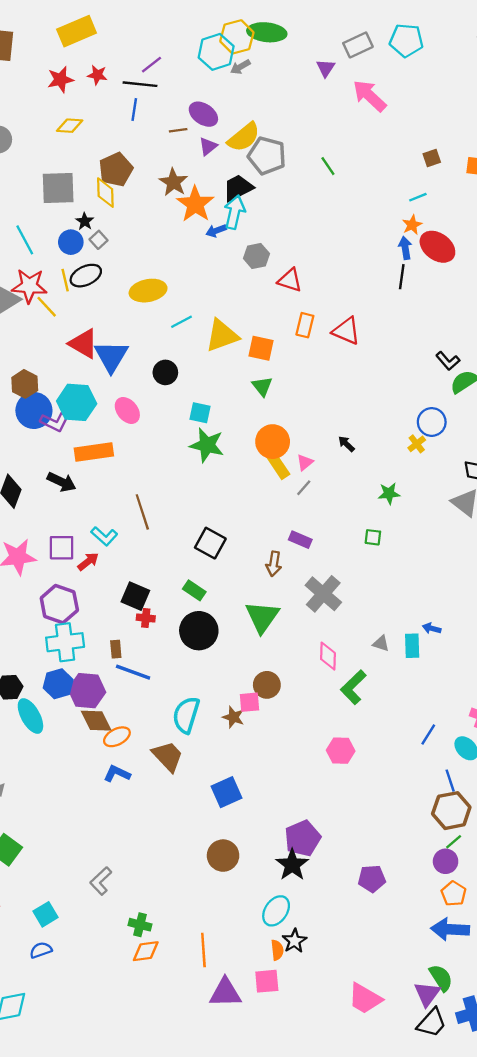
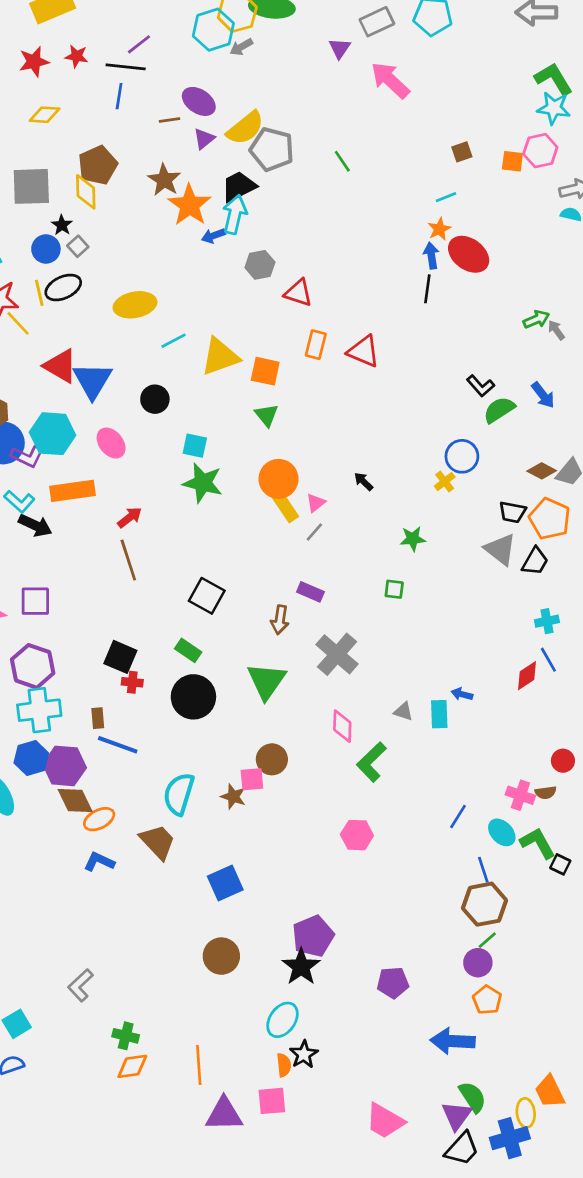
cyan L-shape: (104, 536) -> (19, 501), moved
red arrow: (88, 562) -> (130, 517), moved
blue arrow: (450, 929) -> (453, 1041), moved

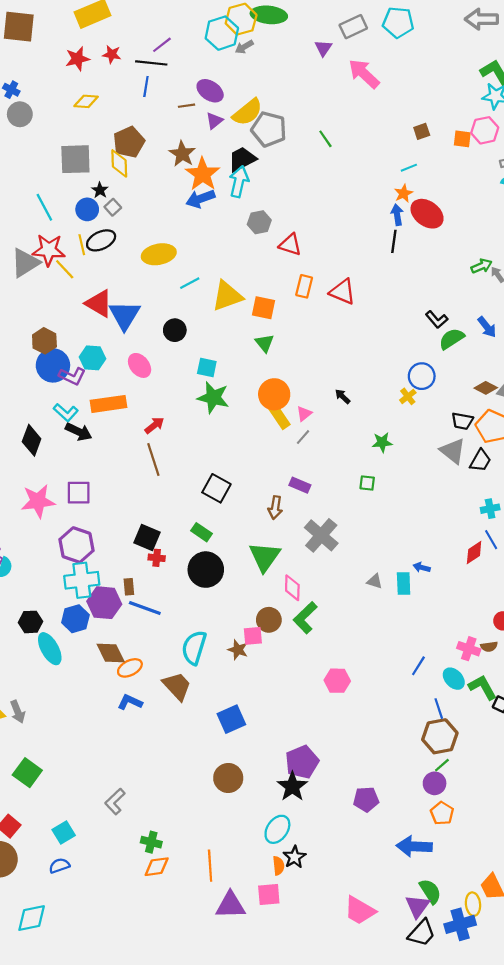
blue arrow: (213, 236) -> (200, 199), moved, size x1.5
cyan hexagon: (53, 434) -> (92, 358), size x0.7
pink diamond: (342, 726) -> (292, 588), moved
green L-shape: (372, 762) -> (305, 618), moved
purple hexagon: (65, 766) -> (104, 603), moved

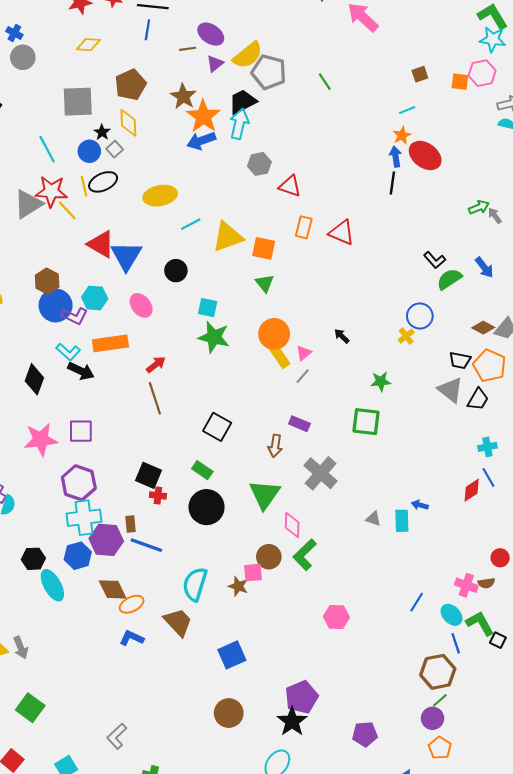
yellow diamond: (119, 163) -> (128, 123), moved
green square: (367, 483) -> (366, 422), size x1.8
blue line: (439, 709) -> (456, 643), moved

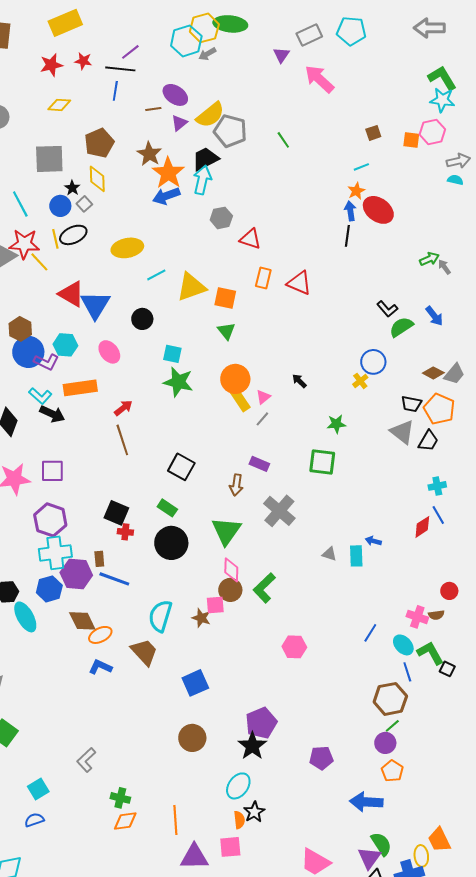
pink diamond: (292, 525) -> (231, 570), moved

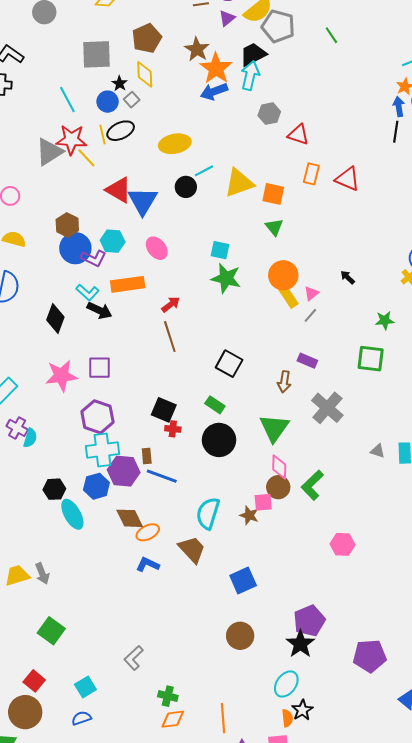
black circle: (142, 319) -> (186, 187), moved
purple pentagon: (321, 758) -> (370, 656), size x1.4

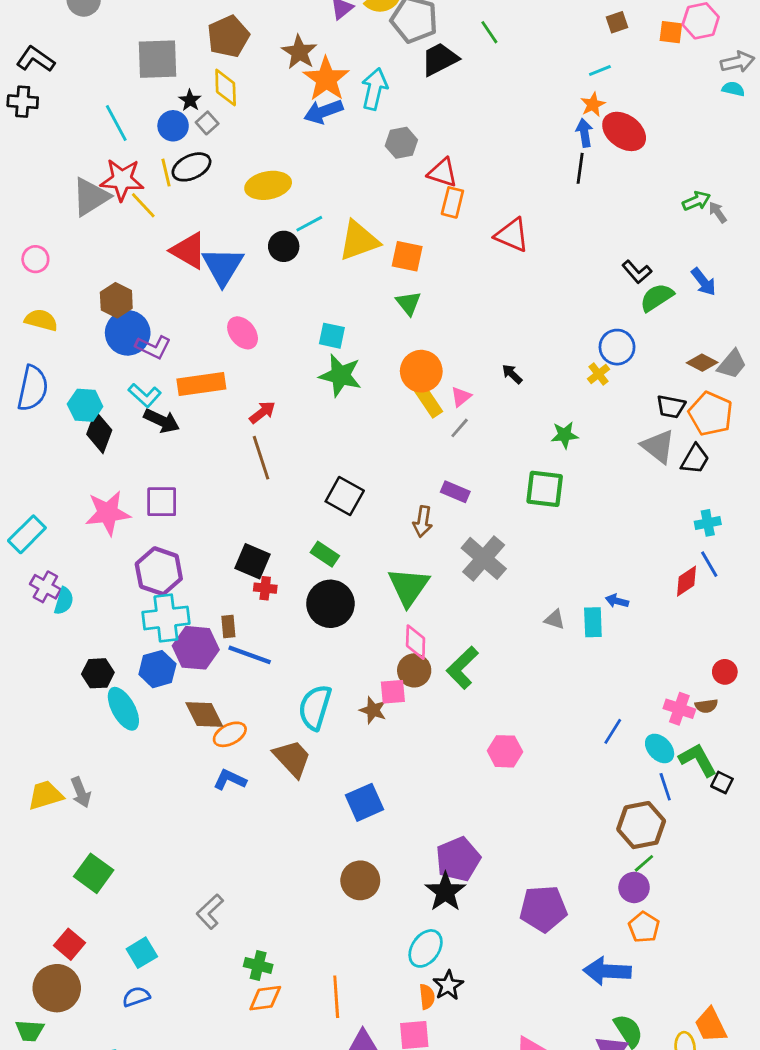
black trapezoid: (253, 54) -> (440, 59), moved
orange rectangle: (311, 174) -> (452, 202), moved
cyan hexagon: (113, 241) -> (85, 405), moved

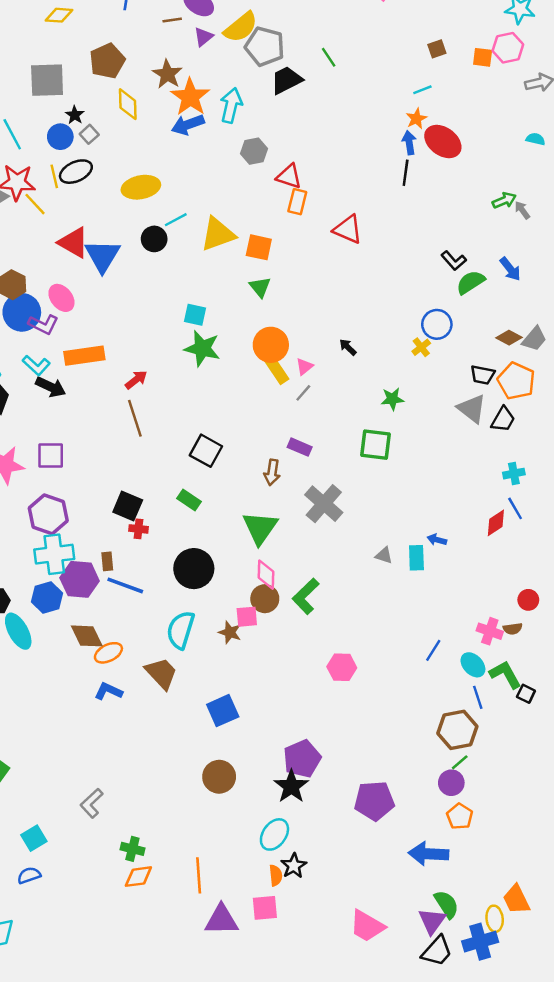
yellow diamond: (226, 87) -> (128, 104), moved
cyan semicircle: (733, 89) -> (536, 139), moved
pink ellipse: (243, 333) -> (61, 298), moved
black circle: (330, 604) -> (194, 569), moved

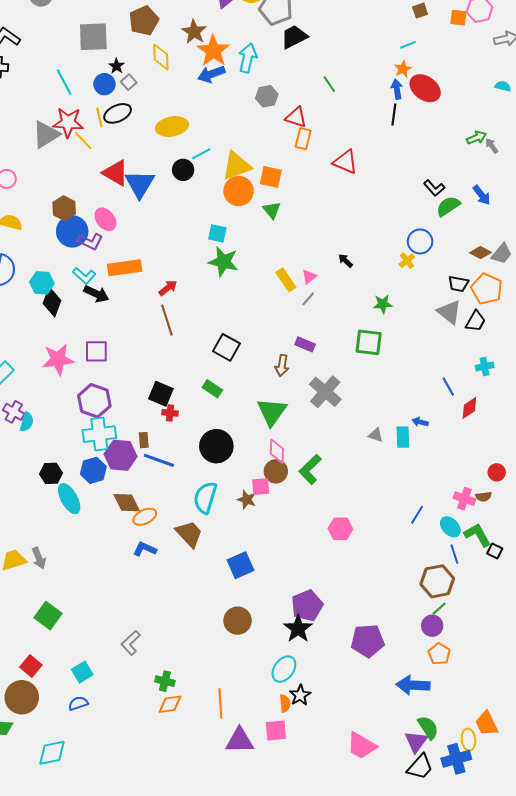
green line: (329, 57) -> (329, 84), moved
orange circle: (271, 345) -> (239, 191), moved
blue line: (515, 508) -> (448, 387), moved

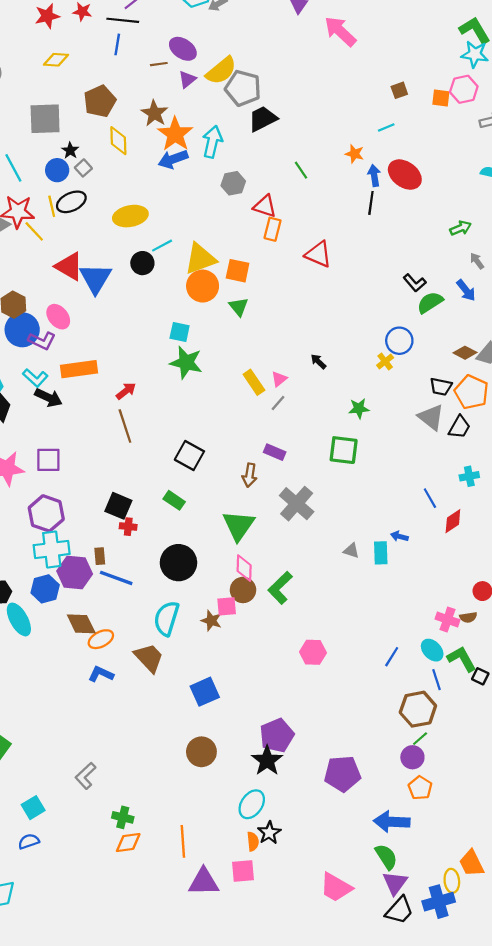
orange star: (403, 69) -> (355, 154), moved, turned -30
gray arrow: (492, 146) -> (477, 261), moved
blue line: (417, 515) -> (392, 657), moved
green semicircle: (428, 728) -> (386, 857), moved

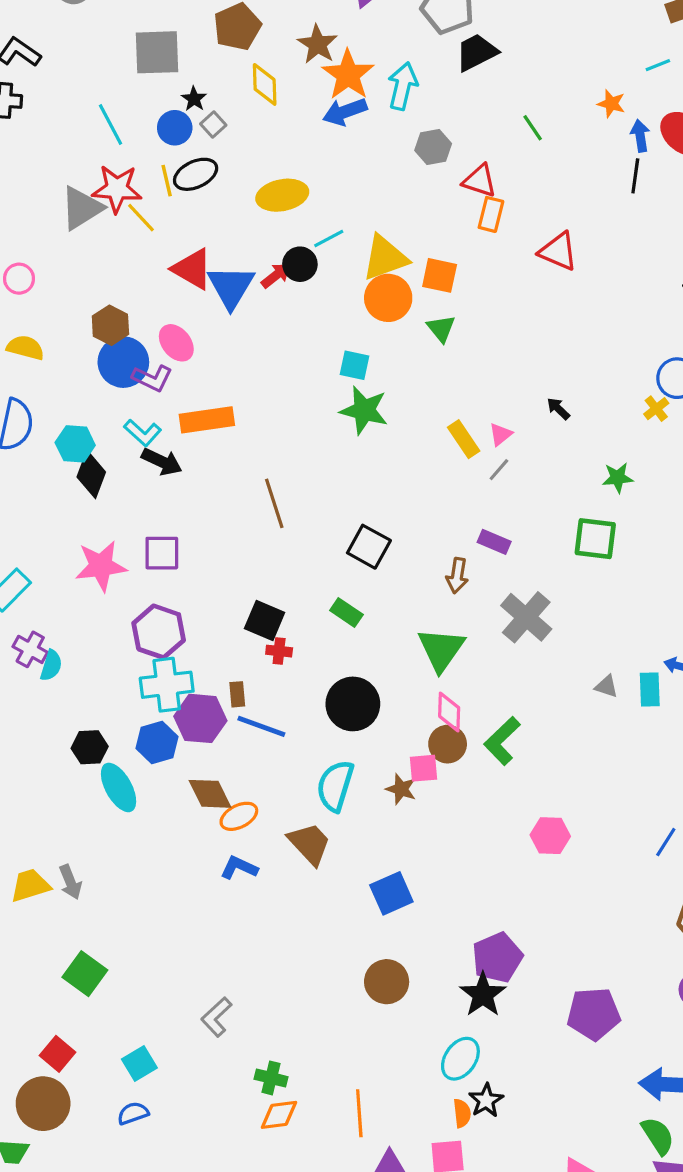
red arrow: (126, 391) -> (276, 275), moved

